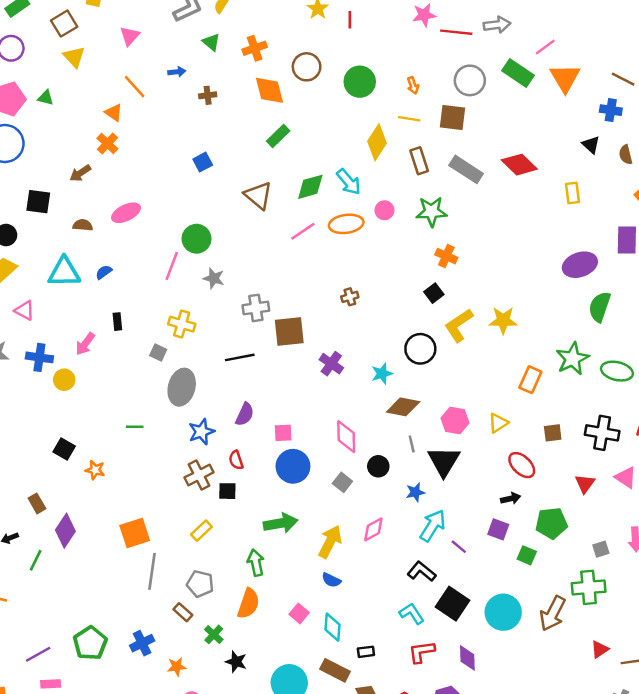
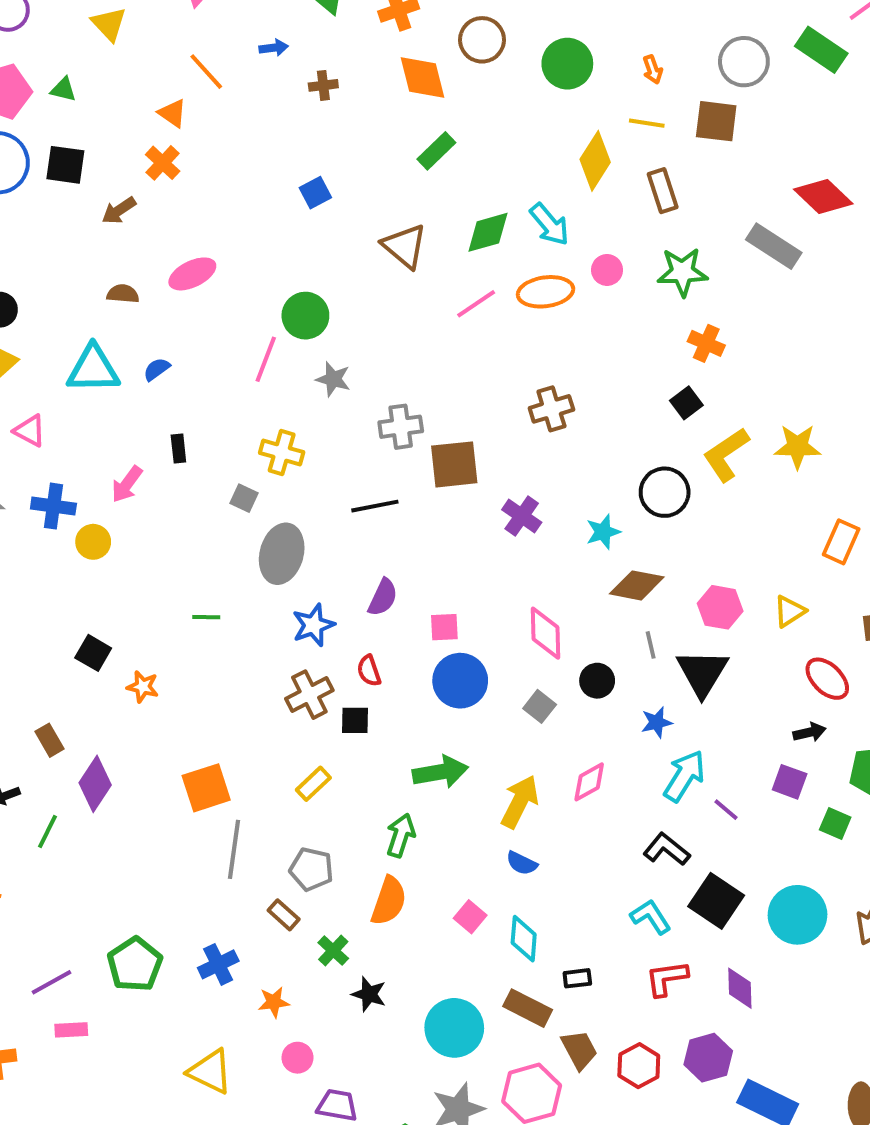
gray rectangle: (466, 169) -> (774, 246), moved
black square: (38, 202) -> (65, 165), moved
brown cross: (350, 297) -> (551, 409), size x1.5
green arrow: (256, 563) -> (401, 835), turned 30

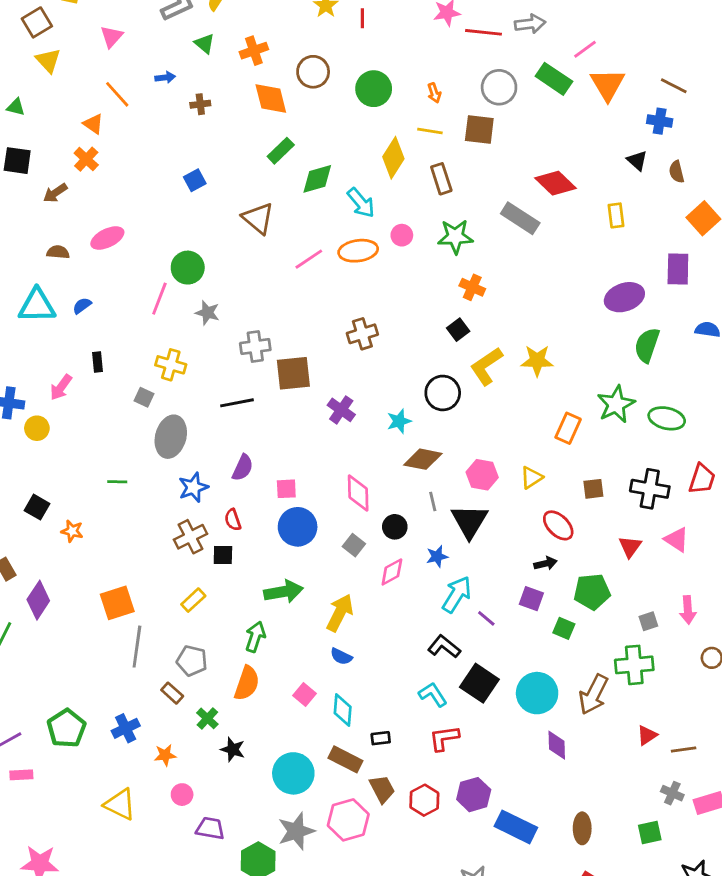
green diamond: (488, 232) -> (317, 179), moved
pink diamond: (589, 782) -> (392, 572), moved
purple diamond: (740, 988) -> (557, 745), moved

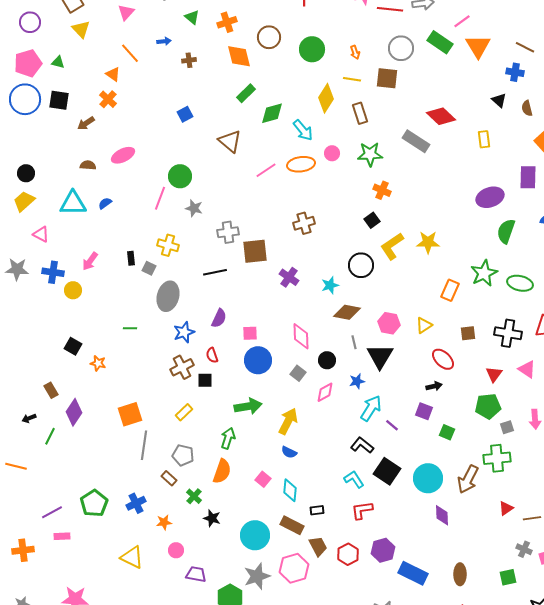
black rectangle: (97, 362) -> (131, 258), moved
green pentagon: (592, 592) -> (488, 406), moved

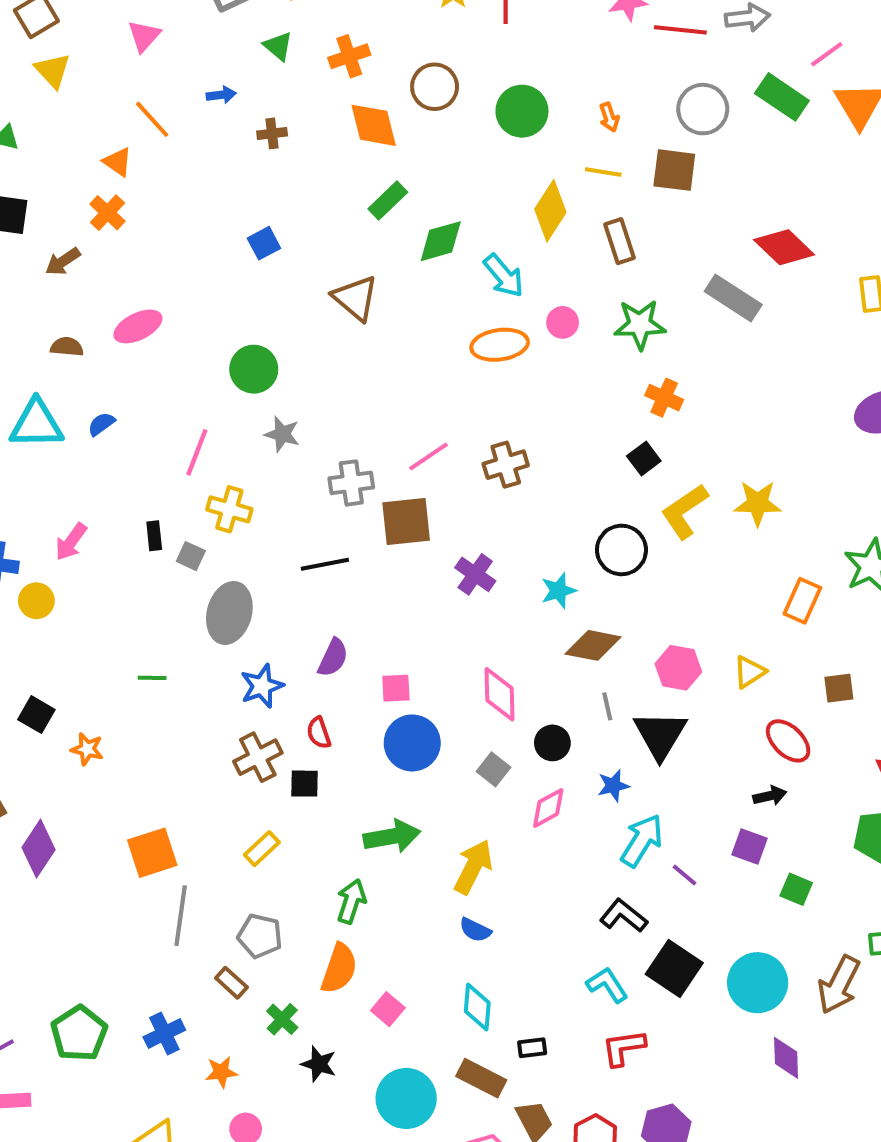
pink line: (266, 170) -> (428, 456), moved
pink line: (160, 198) -> (197, 452), moved
pink square: (263, 479) -> (388, 1009), moved

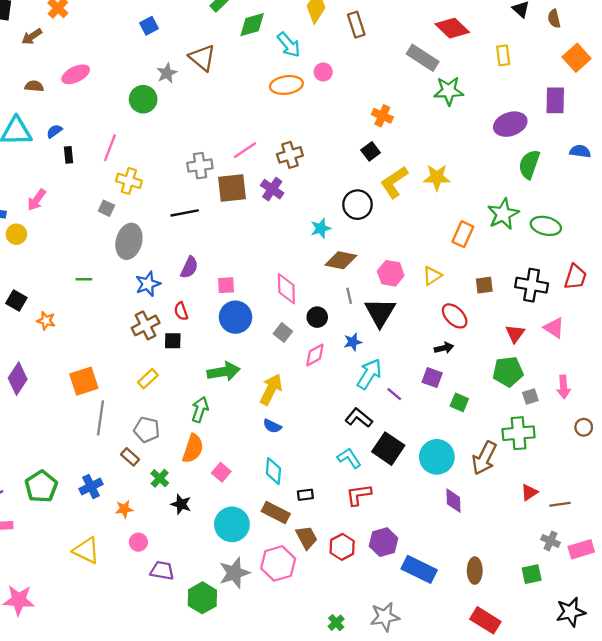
green star: (640, 324) -> (449, 91), moved
gray star: (282, 434) -> (167, 73), moved, turned 30
black rectangle: (154, 536) -> (69, 155), moved
purple cross: (475, 574) -> (272, 189), moved

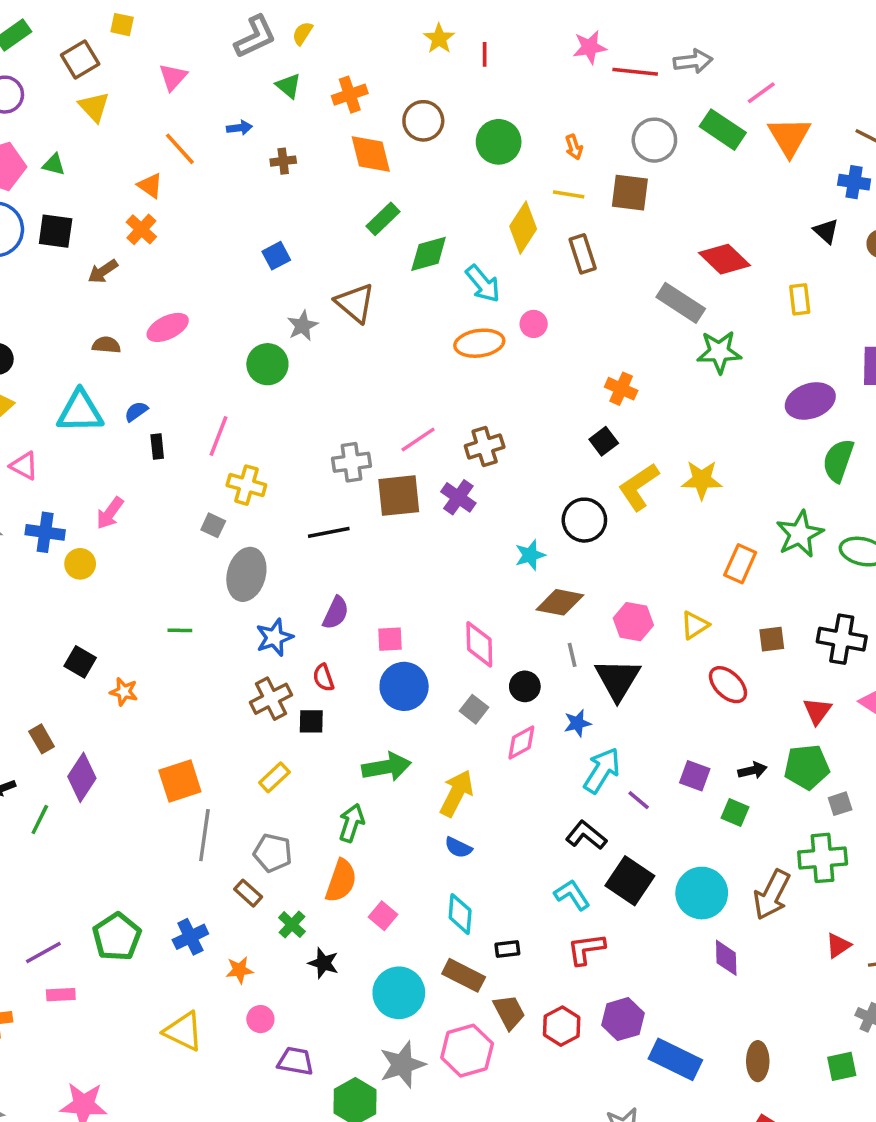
black arrow: (444, 348) -> (752, 770), moved

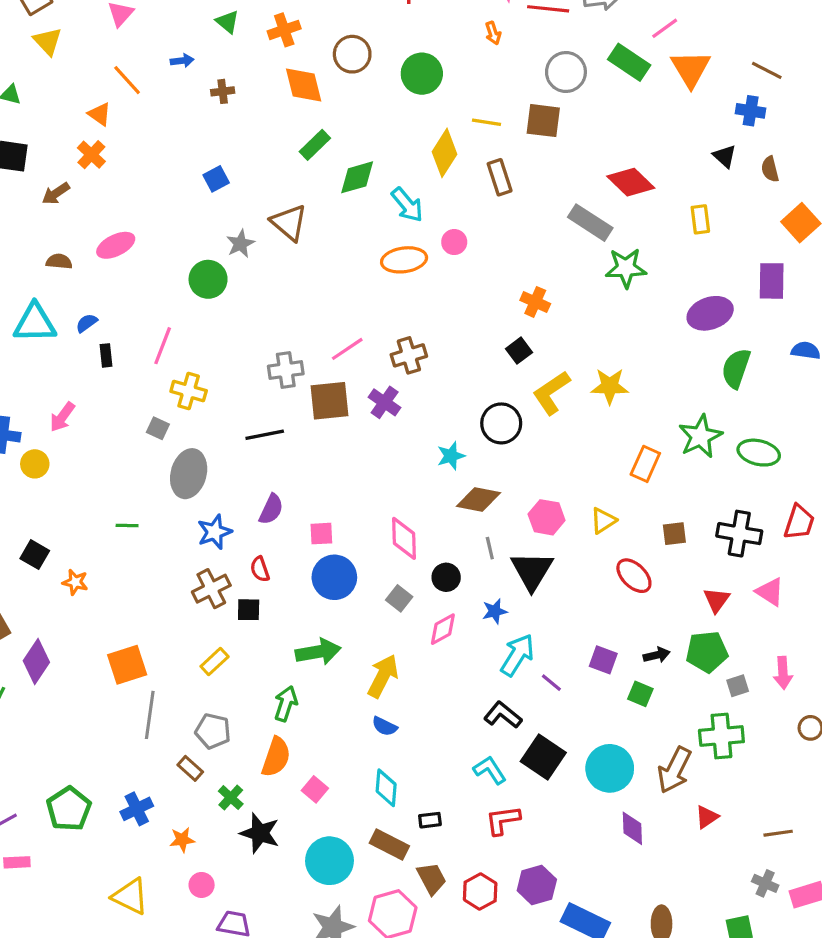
orange arrow: (574, 147) -> (493, 33), moved
red triangle: (838, 946) -> (707, 817), moved
black star: (323, 963) -> (260, 833), size x1.4

